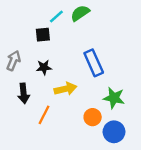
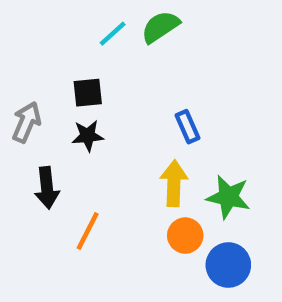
black square: (43, 35) -> (88, 93), moved
blue rectangle: (94, 63) -> (187, 127), size x0.6
yellow arrow: (65, 89) -> (174, 183), moved, turned -75

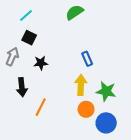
cyan line: (113, 34) -> (26, 15), moved
black square: (88, 93) -> (29, 38), moved, turned 32

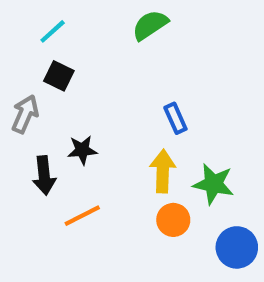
black star: (41, 63) -> (82, 150), moved
orange line: (41, 107) -> (82, 216), turned 36
blue circle: (106, 123) -> (237, 247), moved

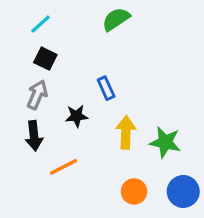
gray arrow: (25, 114) -> (37, 95), moved
blue rectangle: (175, 118) -> (106, 88), moved
black star: (82, 150) -> (77, 116), moved
orange circle: (173, 220) -> (134, 191), moved

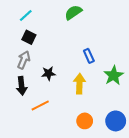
blue rectangle: (106, 88) -> (89, 56), moved
green star: (165, 142) -> (114, 75), moved, turned 30

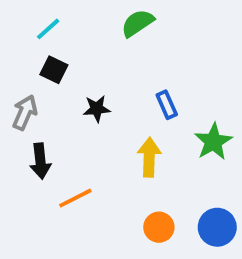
gray arrow: (24, 60) -> (25, 113), moved
black star: (48, 73) -> (97, 109), moved

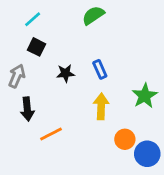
blue rectangle: (167, 105) -> (100, 69), moved
orange circle: (159, 227) -> (125, 139), moved

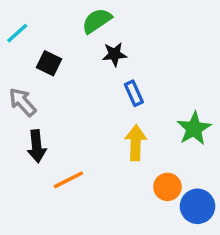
green semicircle: (93, 15) -> (97, 21), moved
cyan line: (33, 19) -> (17, 33), moved
black star: (66, 73) -> (114, 54), moved
gray arrow: (17, 76) -> (23, 102), turned -65

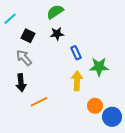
black star: (114, 54) -> (57, 34), moved
gray arrow: (23, 102) -> (24, 58), moved
green star: (194, 129) -> (99, 67), moved, turned 30

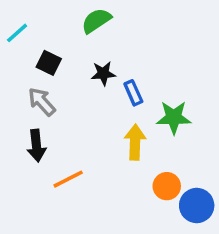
black star: (57, 34) -> (103, 73), moved

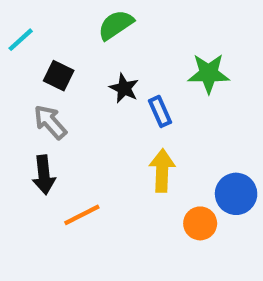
black star: (103, 73) -> (124, 88), turned 30
green star: (174, 117) -> (209, 73), moved
blue circle: (197, 205) -> (236, 194), moved

